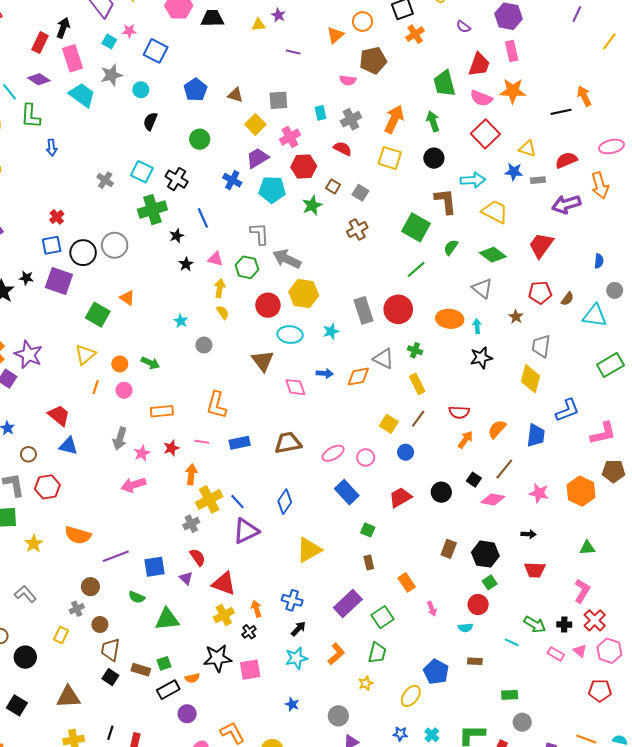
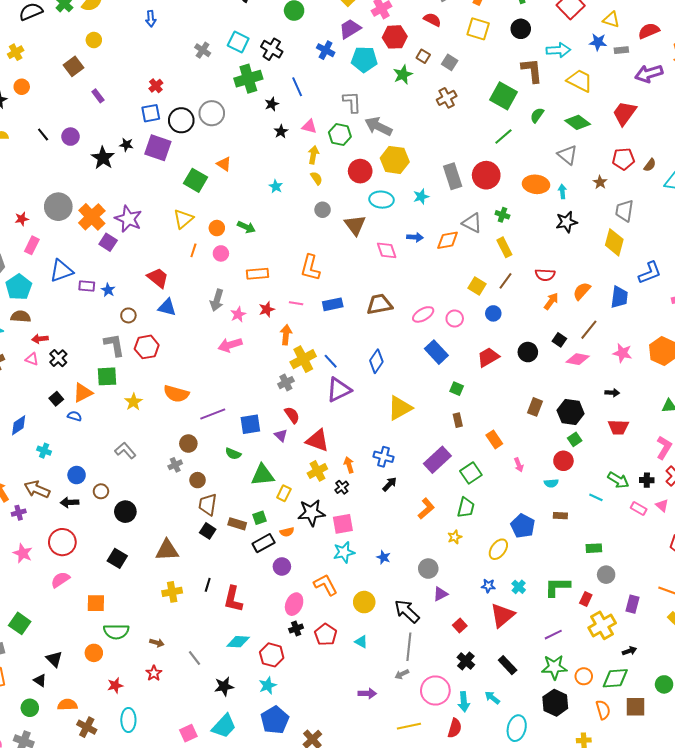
gray circle: (204, 345) -> (323, 210), moved
yellow rectangle: (61, 635) -> (284, 493), moved
cyan star: (296, 658) -> (344, 552), moved

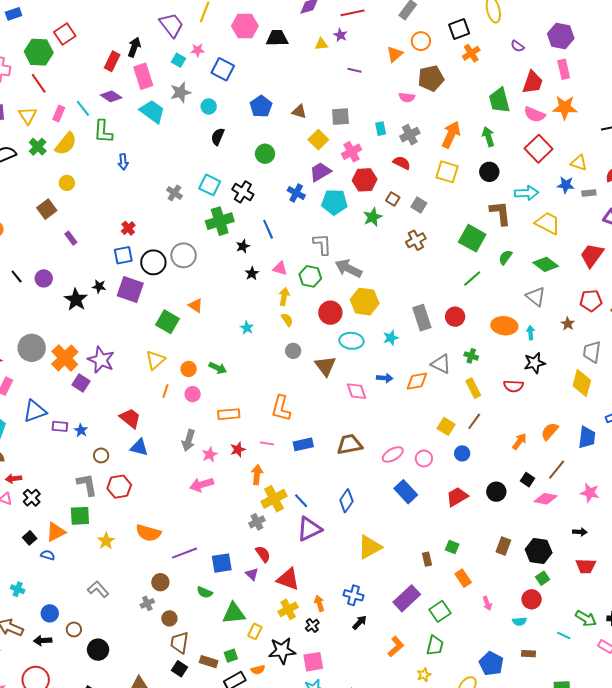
red circle: (486, 175) -> (455, 317), size x0.7
red semicircle: (545, 275) -> (513, 386), moved
green square: (457, 389) -> (452, 547), moved

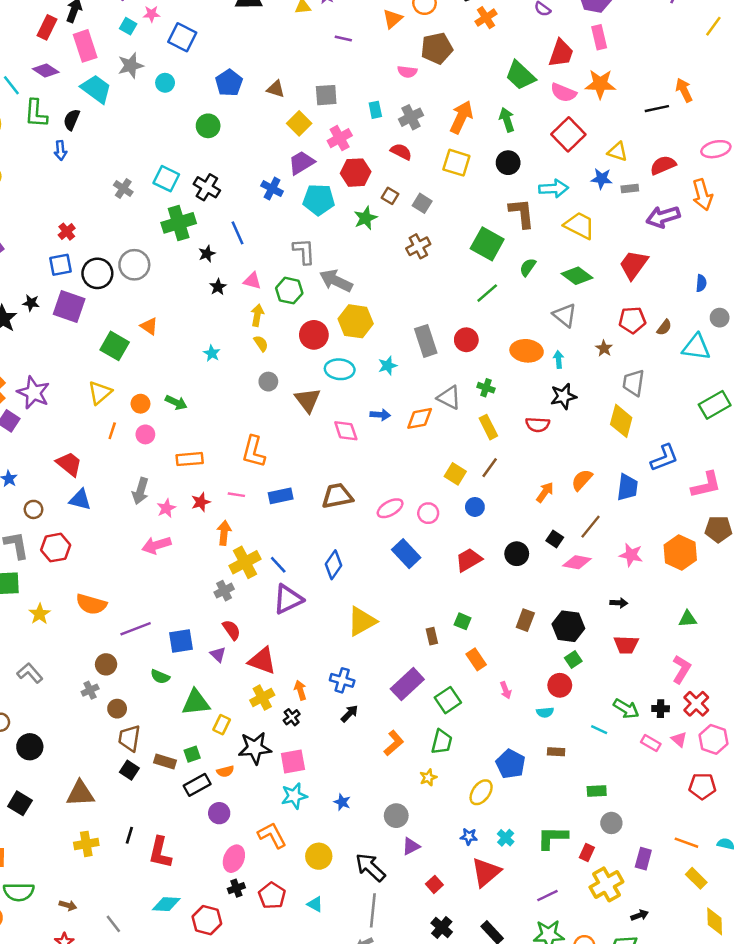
green trapezoid: (499, 100) -> (520, 75), turned -32
black semicircle: (218, 137) -> (72, 120), moved
green circle: (265, 154) -> (208, 126), moved

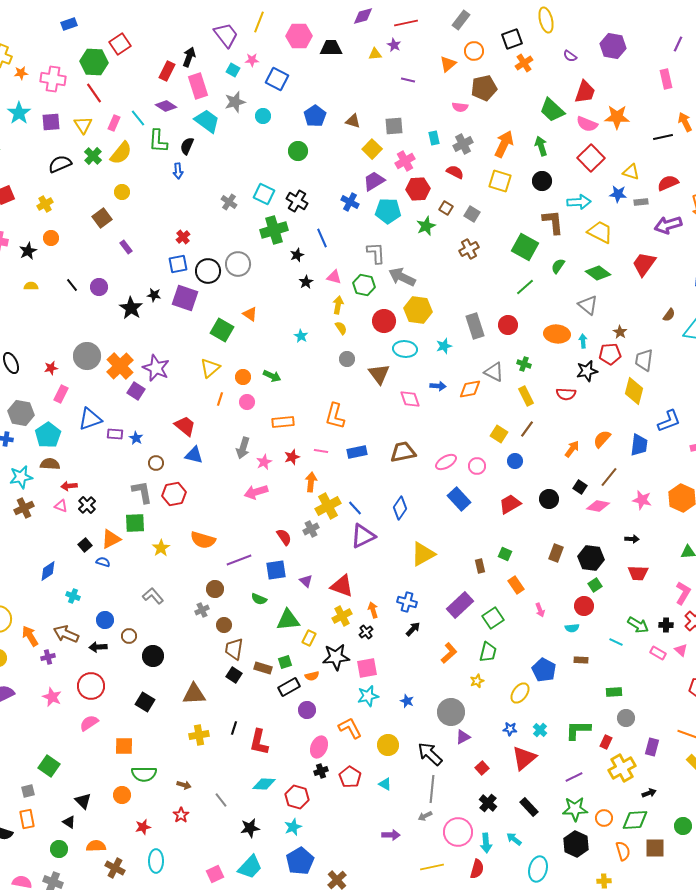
pink rectangle: (599, 37) -> (666, 79), moved
red pentagon: (632, 320) -> (610, 354), moved
red semicircle: (231, 630) -> (284, 537), moved
gray circle: (396, 816) -> (451, 712), size x1.4

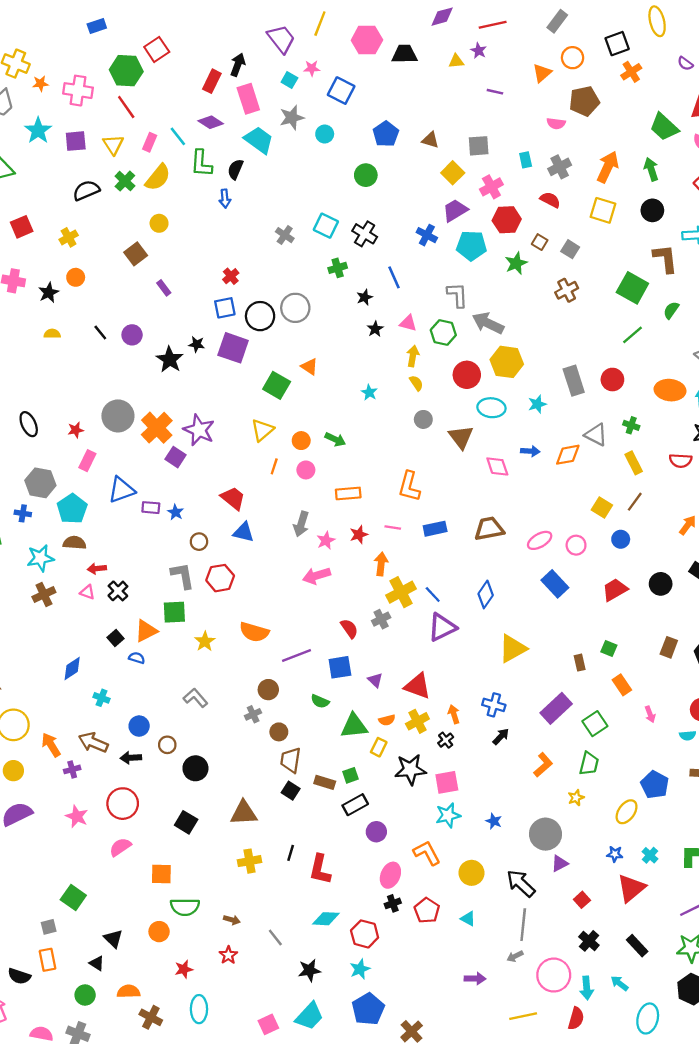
green cross: (274, 230) -> (338, 268), size x0.6
orange semicircle: (312, 676) -> (387, 720), moved

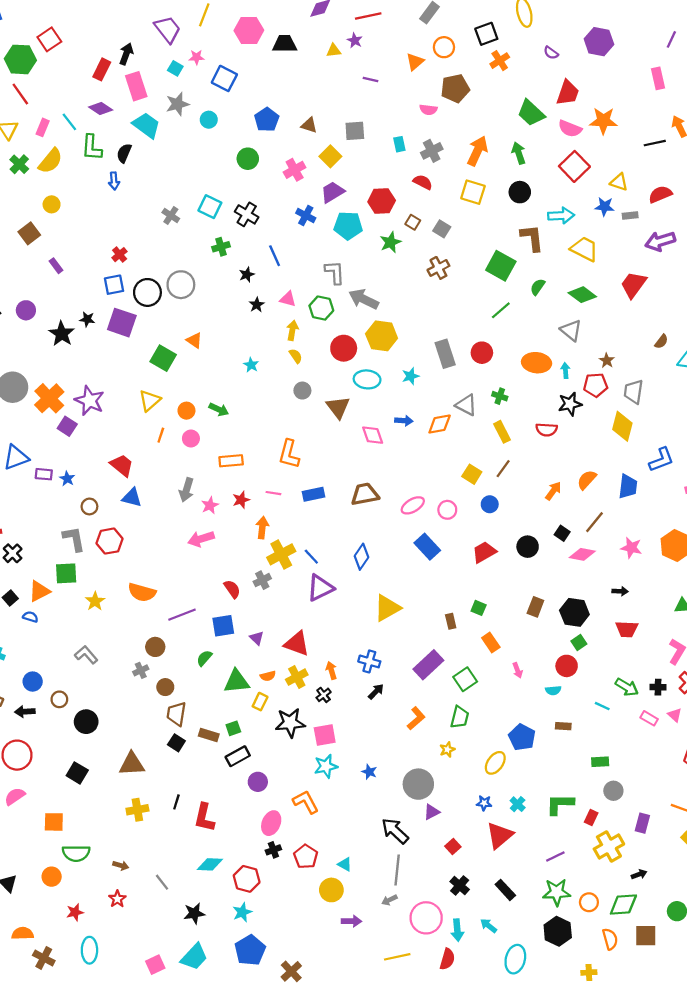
pink cross: (491, 187) -> (295, 170), moved
green semicircle: (320, 701) -> (204, 658), turned 108
yellow circle: (471, 873) -> (331, 890), moved

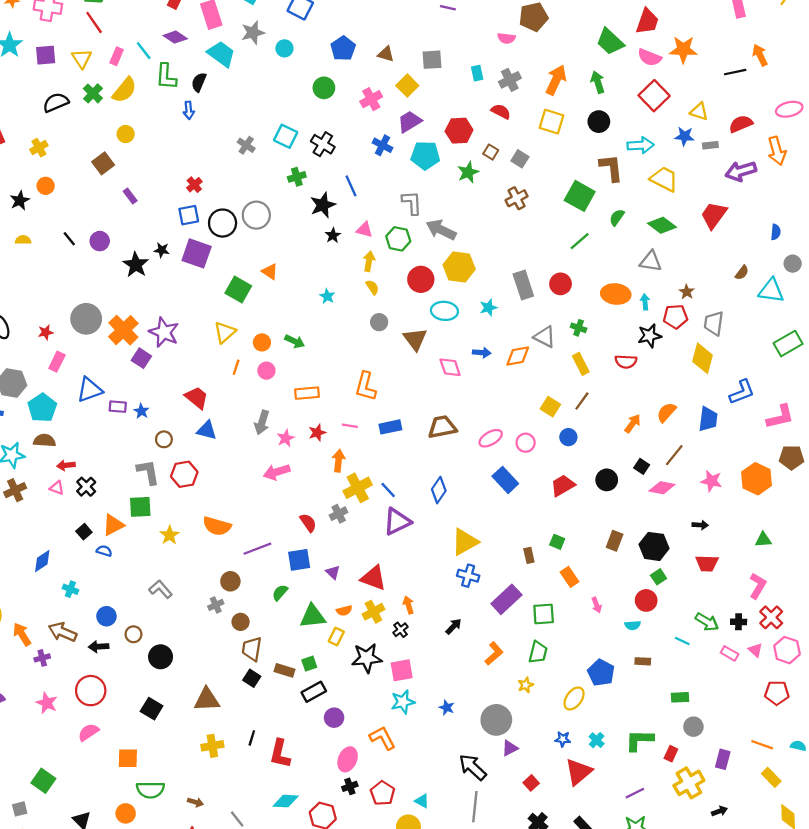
black star: (247, 275) -> (323, 205), size x1.6
gray triangle: (571, 330) -> (651, 261), turned -30
blue cross: (369, 661) -> (468, 576), moved
green square: (465, 679) -> (544, 614), turned 30

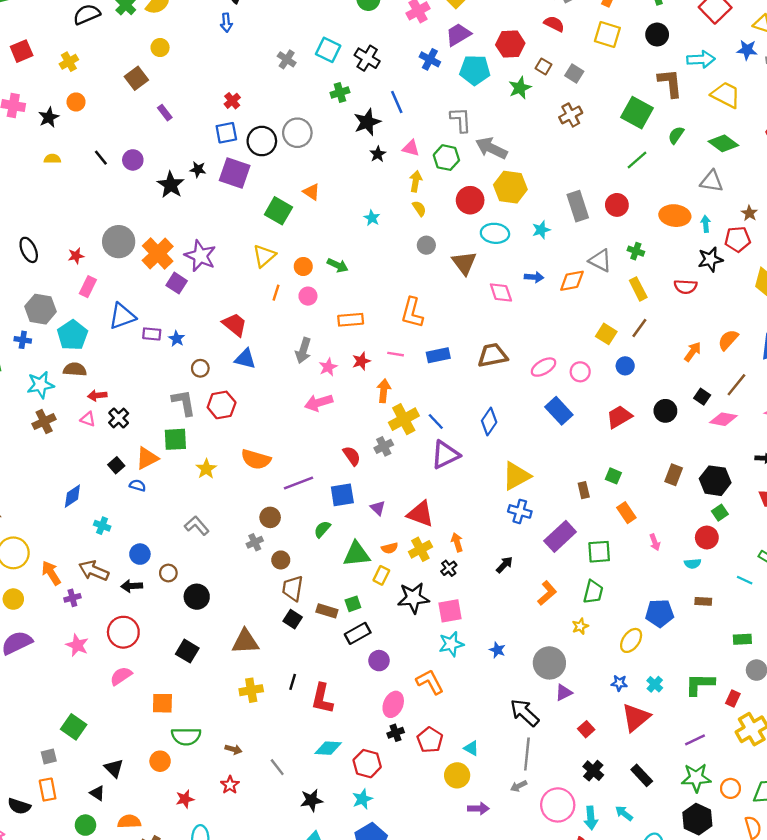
blue pentagon: (601, 673) -> (659, 613), turned -30

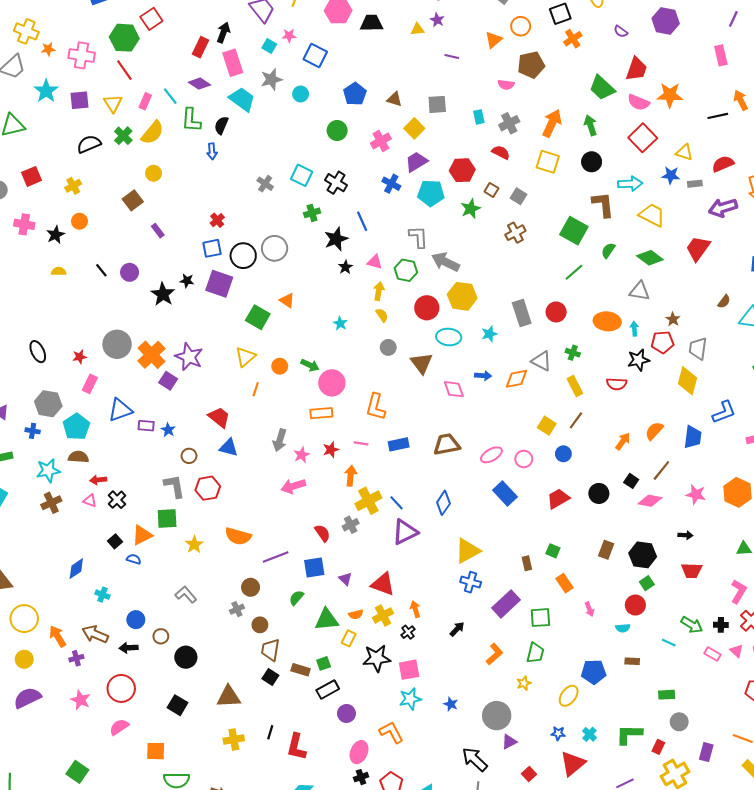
pink circle: (308, 296) -> (332, 383), moved, size x1.6

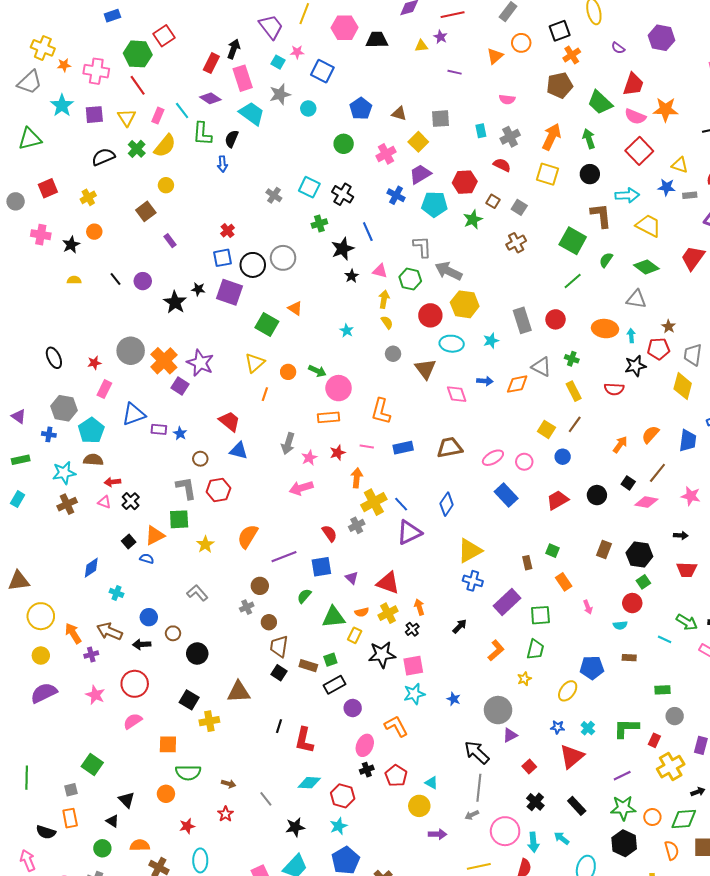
brown pentagon: (531, 65) -> (560, 85), moved
orange semicircle: (238, 536) -> (248, 536), turned 105
yellow cross: (234, 740) -> (209, 721), moved

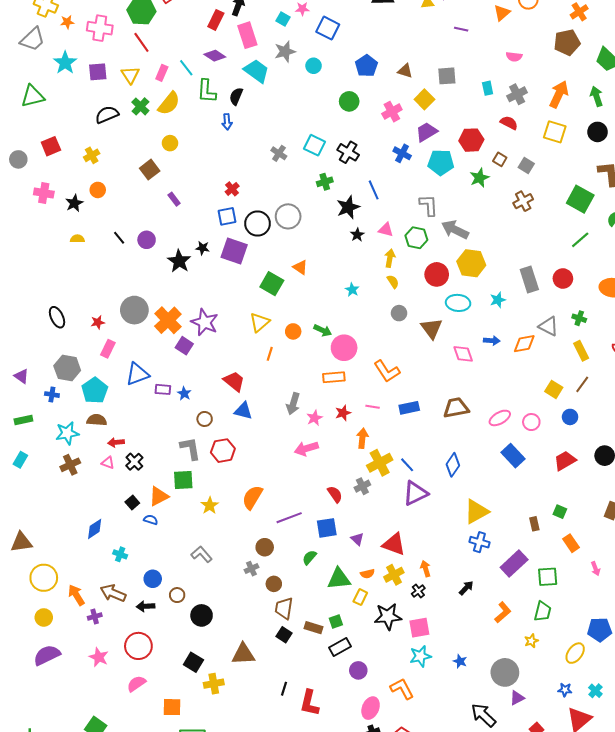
orange L-shape: (381, 411) -> (387, 371), turned -48

